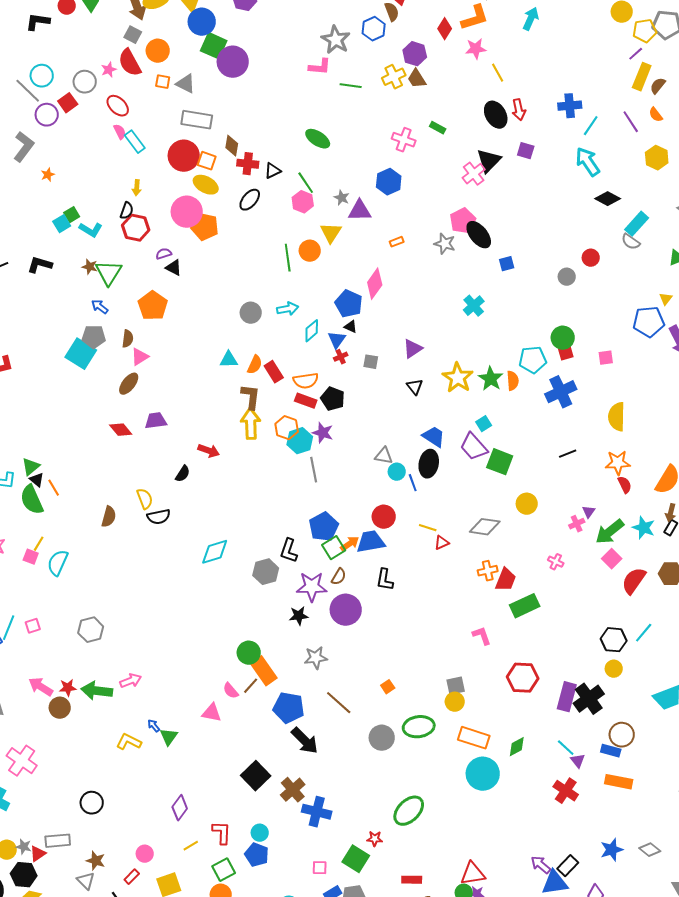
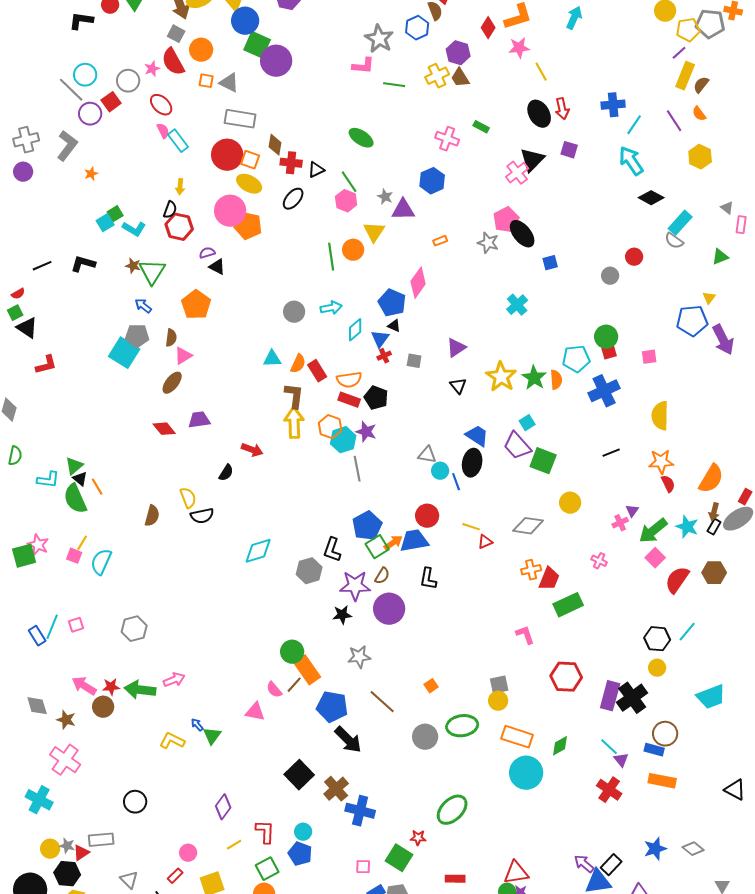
brown star: (96, 861) -> (66, 720), moved

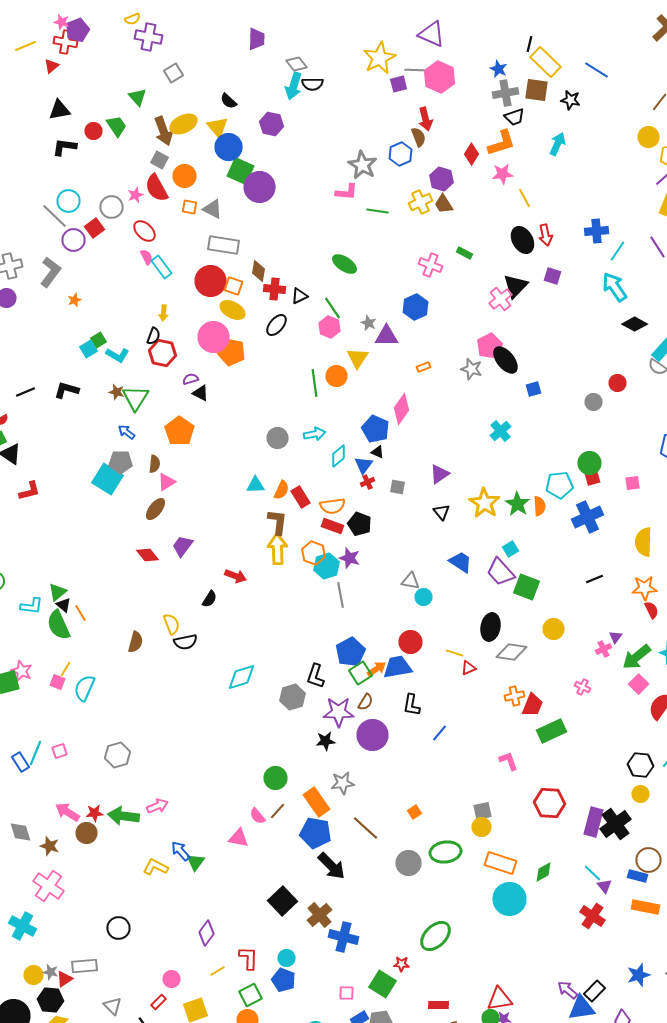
purple trapezoid: (199, 420) -> (182, 546), turned -45
black ellipse: (472, 463) -> (490, 627), moved
blue line: (456, 482) -> (440, 733), moved, turned 60
orange rectangle: (307, 670) -> (316, 802), moved
blue arrow: (197, 725) -> (180, 851), size x1.5

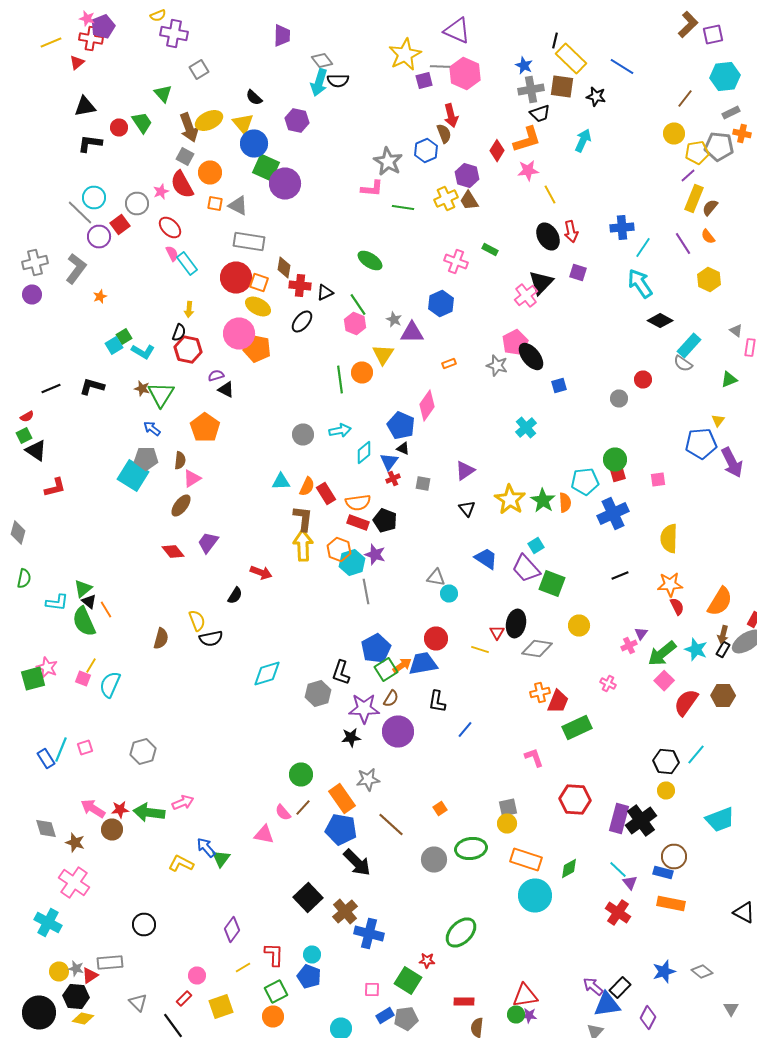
red triangle: (468, 668) -> (497, 632), moved, turned -35

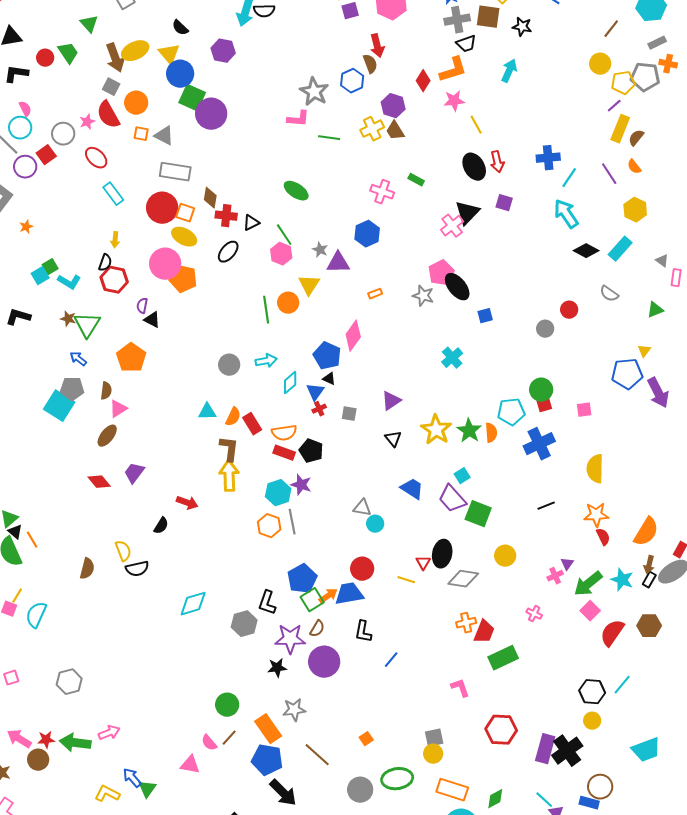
pink semicircle: (172, 254) -> (25, 109), moved
cyan rectangle: (689, 346) -> (620, 249), moved
purple semicircle: (216, 376) -> (142, 306), turned -63
orange hexagon: (339, 550) -> (269, 526), moved

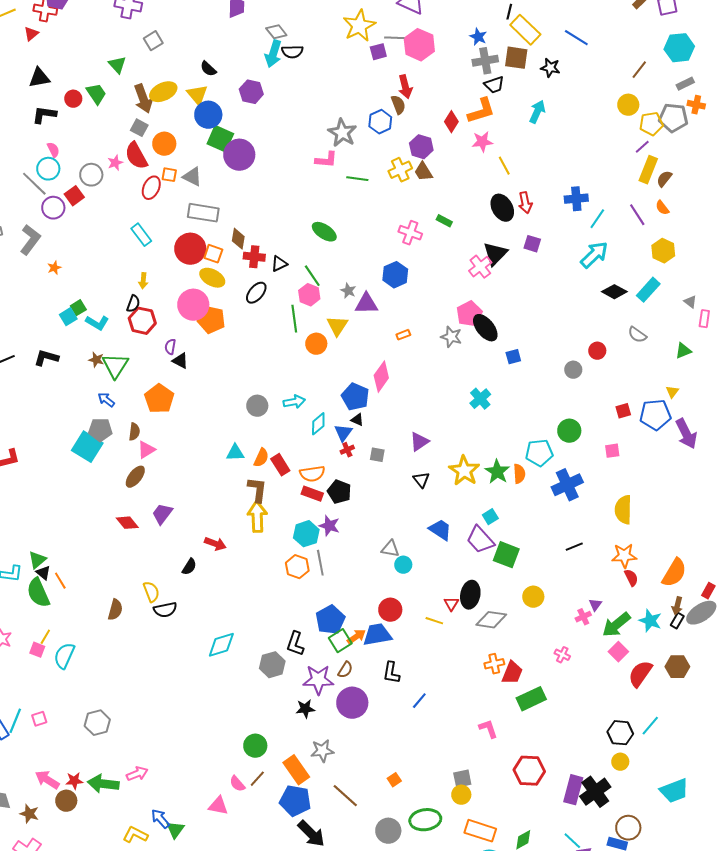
red ellipse: (96, 158) -> (151, 188), moved, turned 70
cyan arrow: (566, 214) -> (594, 255), turned 80
green line: (266, 310) -> (294, 319), moved
red square: (544, 405) -> (623, 411), moved

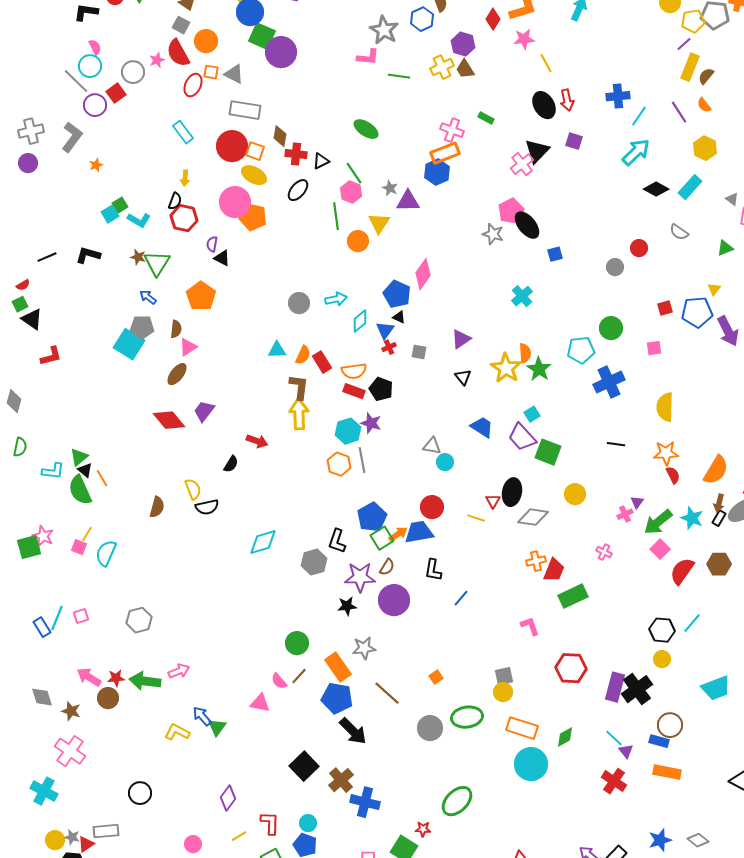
orange rectangle: (403, 335) -> (445, 153), moved, size x2.0
orange semicircle: (519, 474) -> (525, 353), moved
red diamond: (127, 523) -> (169, 420), size x1.4
black line: (574, 547) -> (616, 444), turned 30

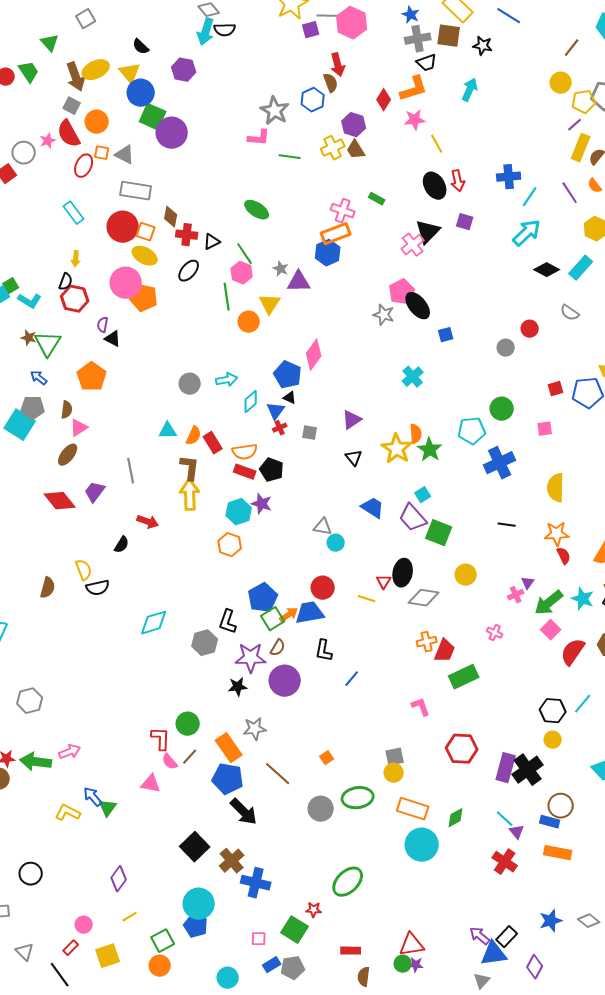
gray line: (362, 460) -> (131, 471), moved
red L-shape: (270, 823) -> (161, 739), moved
cyan circle: (308, 823) -> (199, 904), size x1.8

